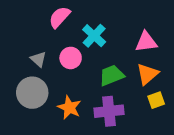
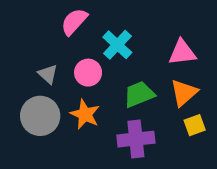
orange star: (69, 108) -> (85, 114), moved

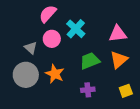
pink circle: (88, 73) -> (52, 39), moved
yellow square: (195, 125) -> (126, 91), moved
purple cross: (136, 139) -> (88, 90), size x0.6

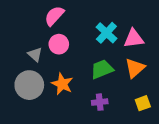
cyan cross: (76, 29) -> (106, 33), moved

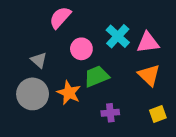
pink circle: (59, 44) -> (81, 49), moved
orange triangle: (135, 68) -> (149, 75), turned -35
green trapezoid: (102, 69) -> (96, 76), moved

